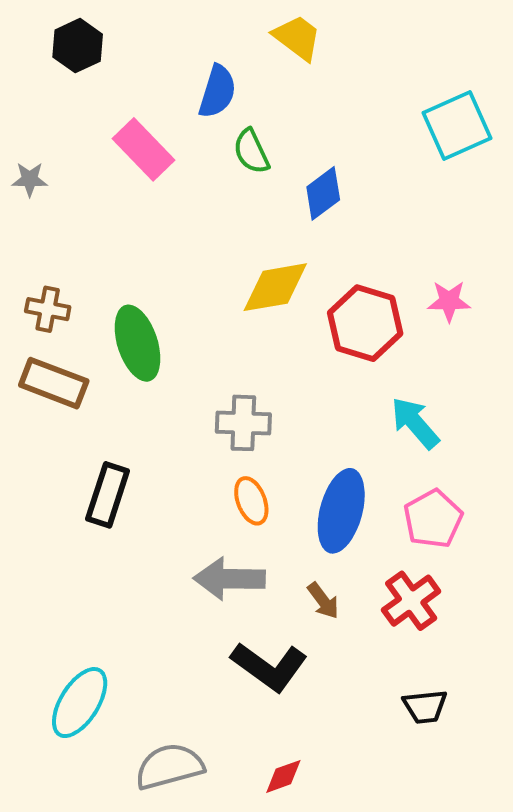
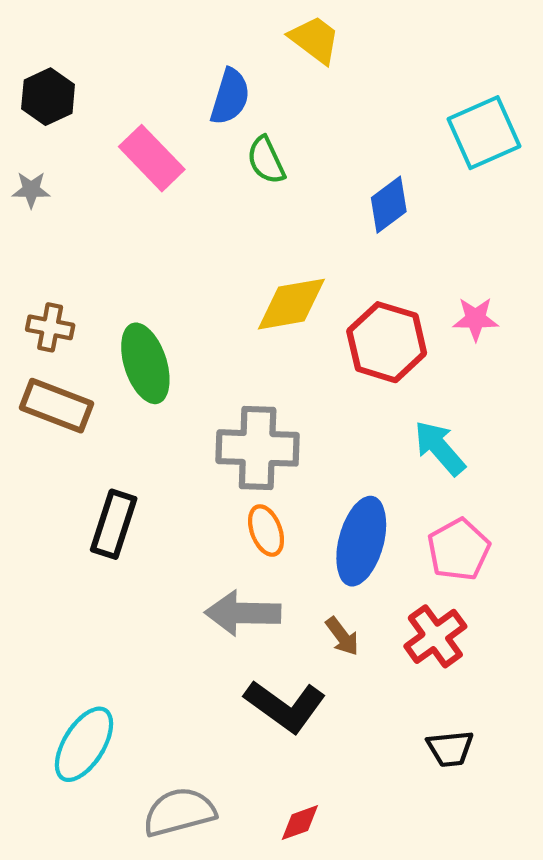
black hexagon: (78, 46) -> (48, 97), moved
blue diamond: (323, 193) -> (389, 205), moved
gray cross: (243, 423) -> (258, 448), size x1.4

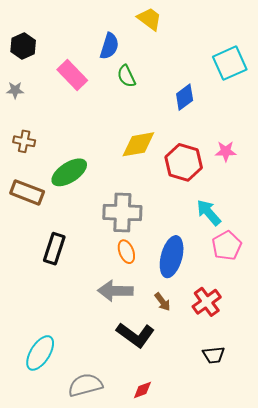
brown cross: (50, 327) -> (24, 141), moved
green ellipse: (145, 363) -> (69, 172), turned 75
pink pentagon: (459, 550) -> (227, 246), moved

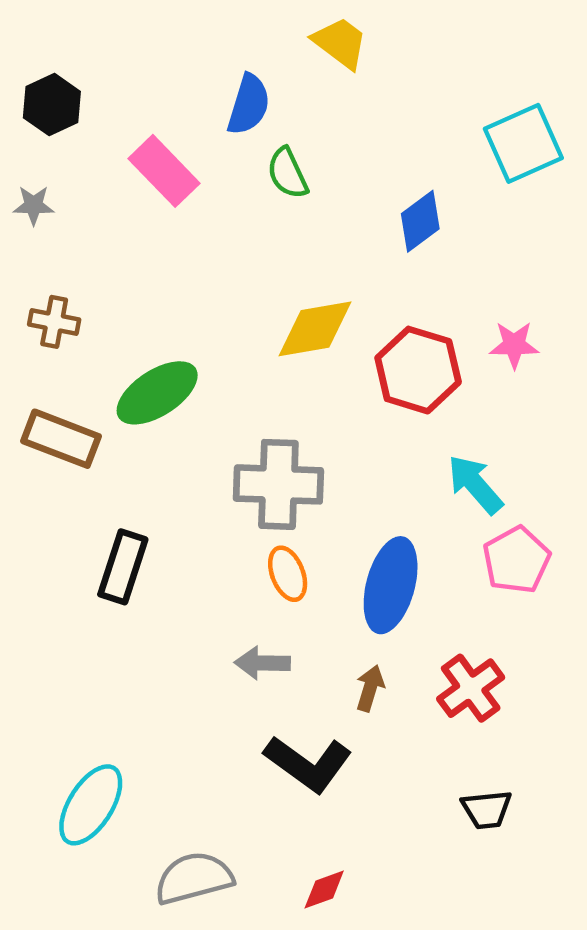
gray arrow: (115, 291) -> (262, 663), size x0.7
brown arrow: (163, 302) -> (370, 688), turned -126

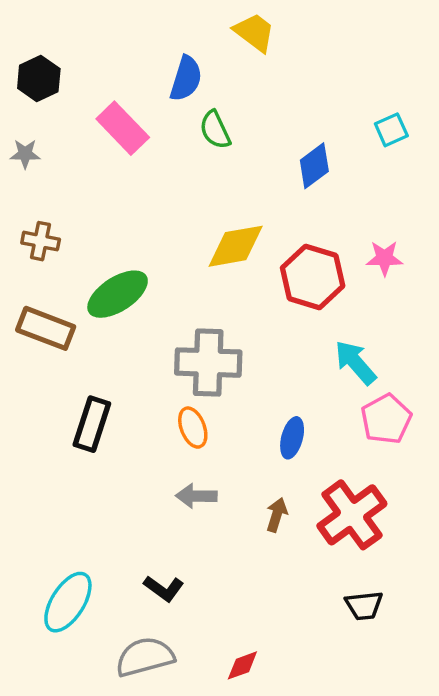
cyan square: (523, 143) -> (391, 130), moved, size x0.6
orange ellipse: (288, 574) -> (193, 428), moved
blue ellipse: (391, 585) -> (292, 438), size x0.6
red cross: (471, 688) -> (352, 515), size x1.4
black L-shape: (308, 764) -> (164, 588), moved, size x0.6

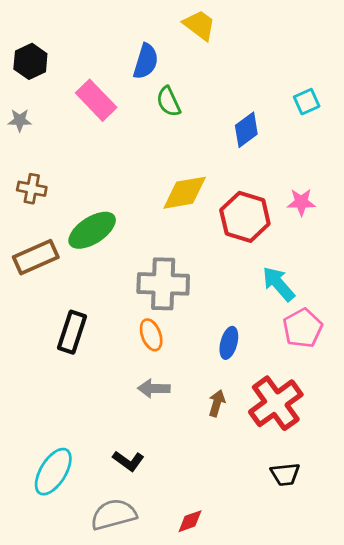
brown rectangle: (46, 328) -> (36, 257), turned -45

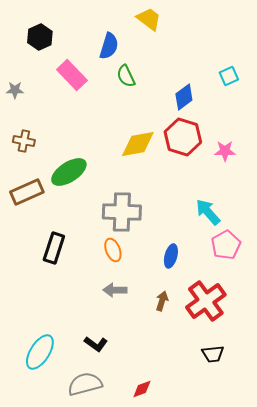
black hexagon: (30, 61) -> (40, 37), moved
red hexagon: (245, 217) -> (183, 137), moved

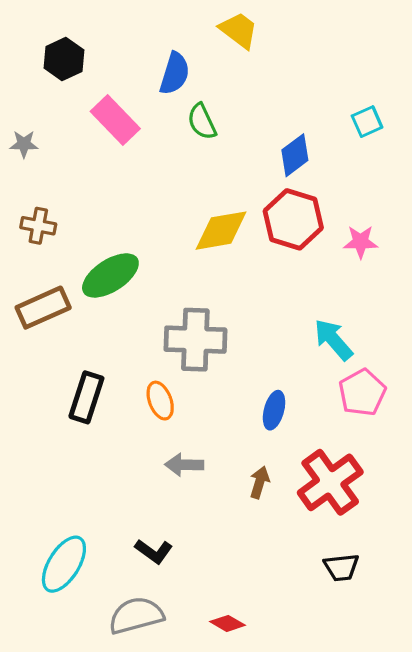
orange ellipse: (113, 250) -> (160, 401), moved
red diamond: (142, 389) -> (228, 623), turned 50

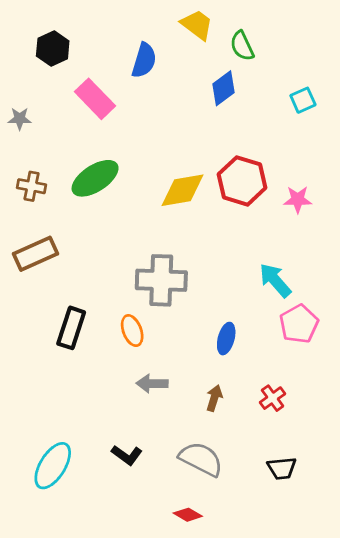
green semicircle: (202, 122) -> (242, 46), moved
blue diamond: (295, 155) -> (224, 88), moved
green ellipse: (110, 275) -> (95, 178), moved
red cross: (330, 482) -> (273, 398), size x0.5
gray semicircle: (136, 615) -> (201, 459), moved, turned 42

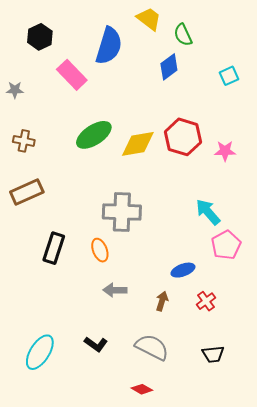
blue semicircle: (144, 60) -> (109, 46), size x1.4
green ellipse: (95, 178) -> (94, 135), moved
blue ellipse: (226, 339) -> (183, 270), moved, turned 55

